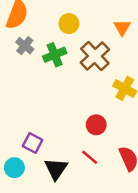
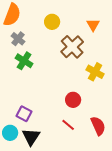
green cross: (55, 55) -> (24, 61), moved, turned -36
black triangle: (56, 169) -> (31, 137), moved

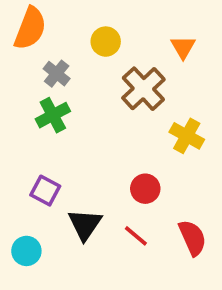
gray cross: (18, 39) -> (57, 74), moved
green cross: (24, 61) -> (53, 115), turned 30
purple square: (24, 114) -> (45, 191), moved
black triangle: (31, 137) -> (85, 225), moved

